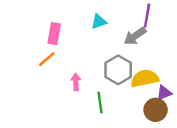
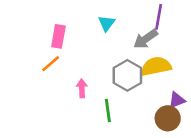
cyan triangle: (99, 22) -> (107, 23), turned -35
yellow semicircle: (145, 78) -> (156, 66), moved

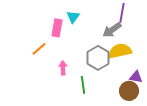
cyan triangle: (107, 23) -> (73, 17), moved
pink rectangle: (58, 36) -> (57, 28), moved
purple triangle: (177, 100) -> (136, 77), turned 32

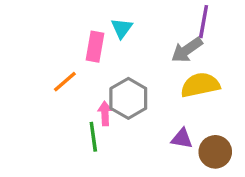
gray hexagon: (98, 58) -> (128, 98), moved
purple triangle: (136, 77) -> (182, 138), moved
green line: (83, 85) -> (93, 137), moved

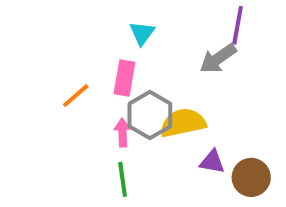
pink rectangle: (95, 47) -> (124, 78), moved
yellow semicircle: (200, 85) -> (183, 123), moved
green line: (93, 137) -> (123, 179), moved

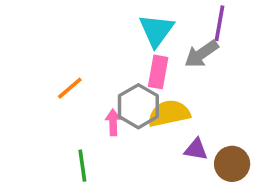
cyan triangle: (142, 33) -> (156, 30), moved, size x1.5
pink rectangle: (124, 78) -> (158, 72), moved
green line: (123, 179) -> (82, 166), moved

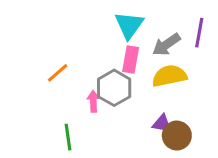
purple line: (219, 23) -> (199, 33), moved
yellow semicircle: (169, 113) -> (169, 76), moved
brown circle: (232, 164) -> (177, 136), moved

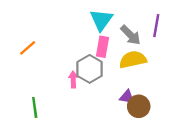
gray arrow: (166, 45) -> (131, 35), turned -100
orange line: (58, 73) -> (28, 48), moved
green line: (68, 137) -> (35, 107), moved

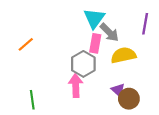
gray arrow: (131, 35) -> (109, 32), moved
pink arrow: (73, 79) -> (76, 86), moved, size x1.5
purple triangle: (127, 97) -> (118, 90), turned 32

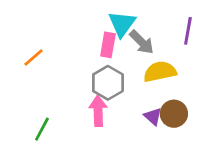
pink rectangle: (95, 43) -> (108, 45), moved
brown circle: (129, 99) -> (174, 114), moved
green line: (32, 100) -> (42, 129), turned 36

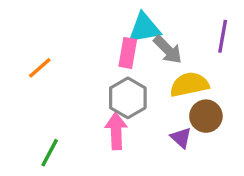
cyan triangle: (122, 24) -> (144, 28), turned 44
brown circle: (174, 114) -> (206, 116), moved

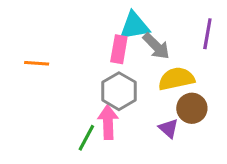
orange line: (40, 68) -> (37, 63), turned 45
green line: (50, 153) -> (86, 138), moved

